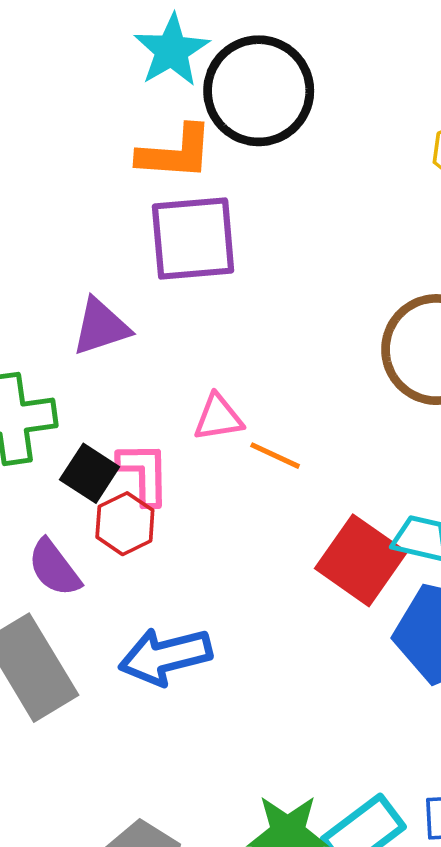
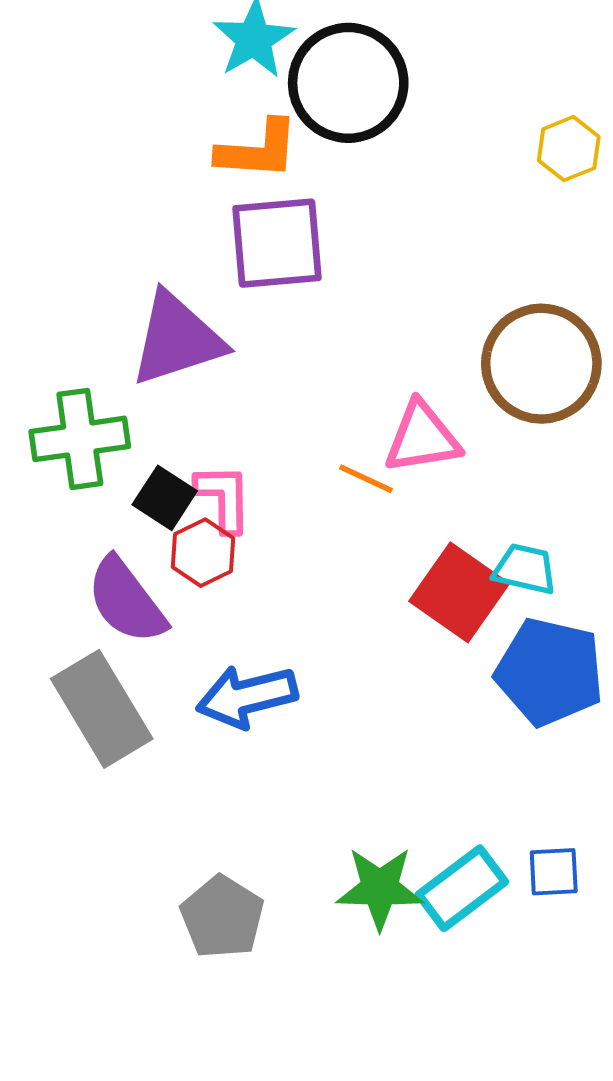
purple triangle: (101, 327) -> (177, 339), size x1.5
pink triangle: (218, 418) -> (422, 438), moved, size x1.4
purple semicircle: (54, 568) -> (126, 601), size x1.4

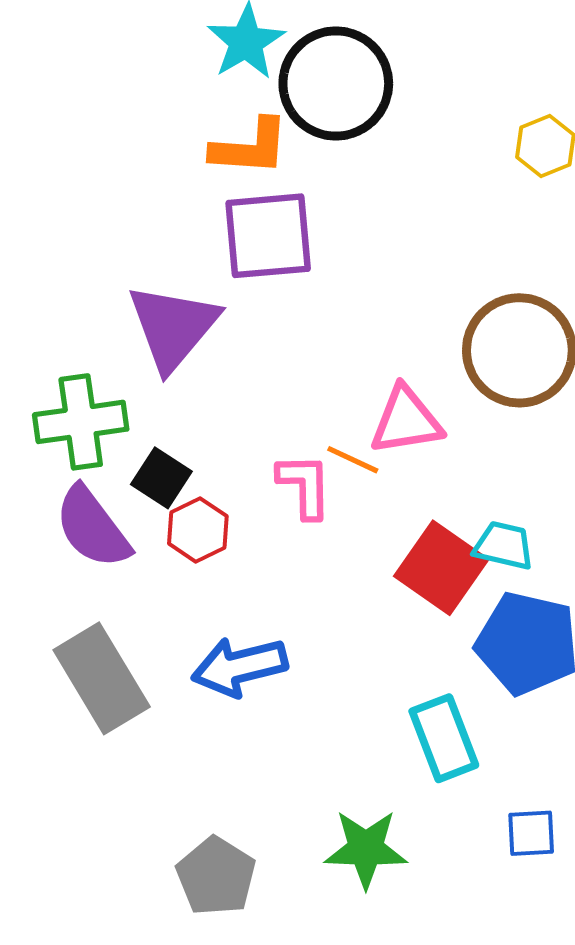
purple triangle: (177, 339) -> (173, 327), turned -32
pink L-shape: (224, 498) -> (305, 486), moved
purple semicircle: (126, 601) -> (92, 527), moved
cyan rectangle: (462, 888) -> (444, 738), moved, turned -74

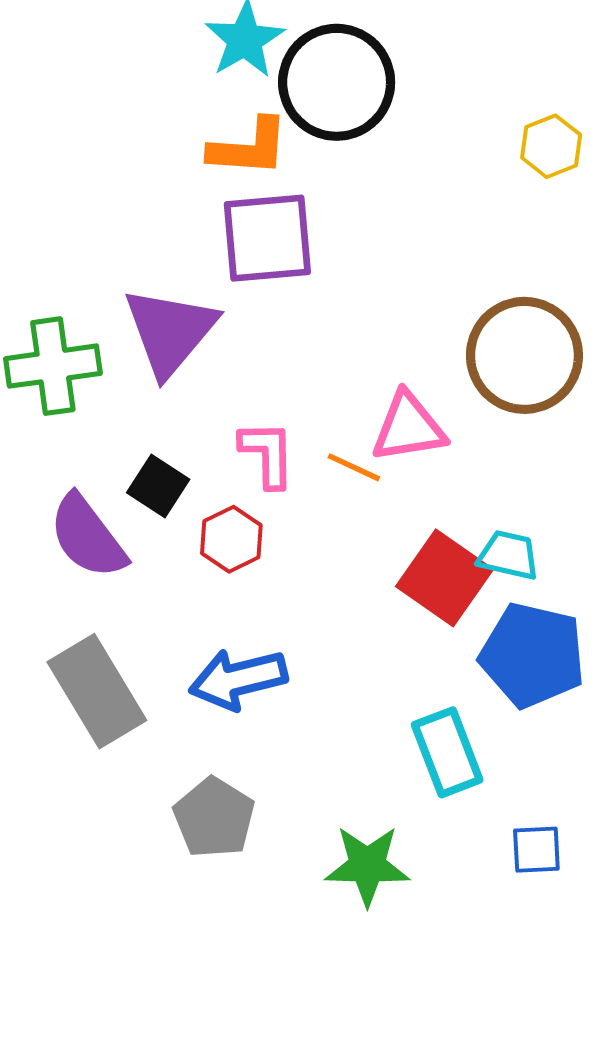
green cross: (81, 422) -> (53, 366), moved
pink L-shape: (305, 486) -> (267, 454), moved
red hexagon: (198, 530) -> (231, 539), moved
gray pentagon: (216, 876) -> (214, 818), moved

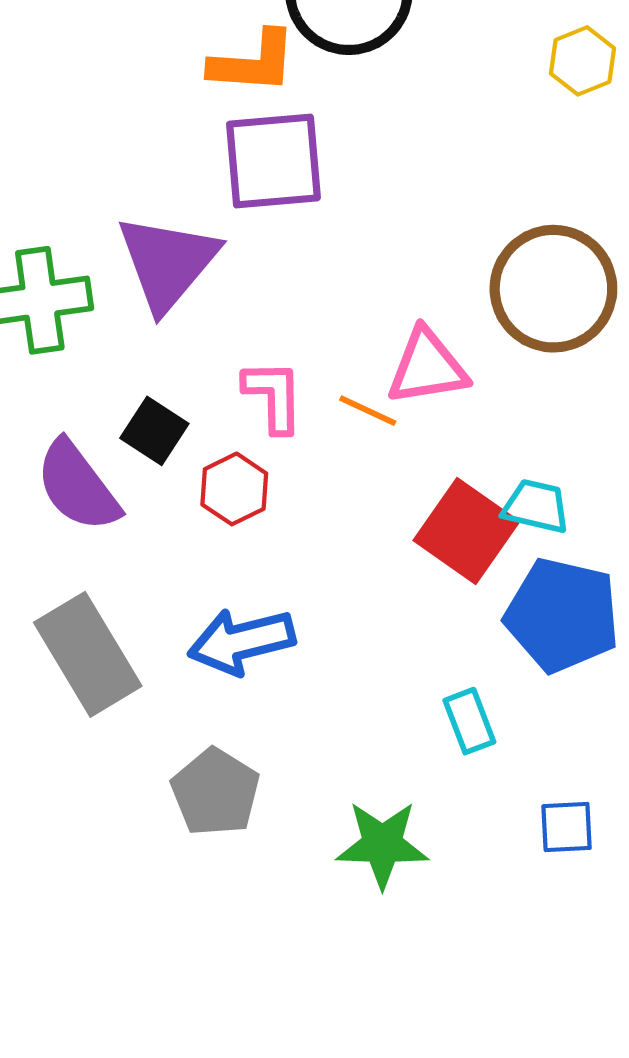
cyan rectangle: (447, 752) -> (469, 721), size x0.7

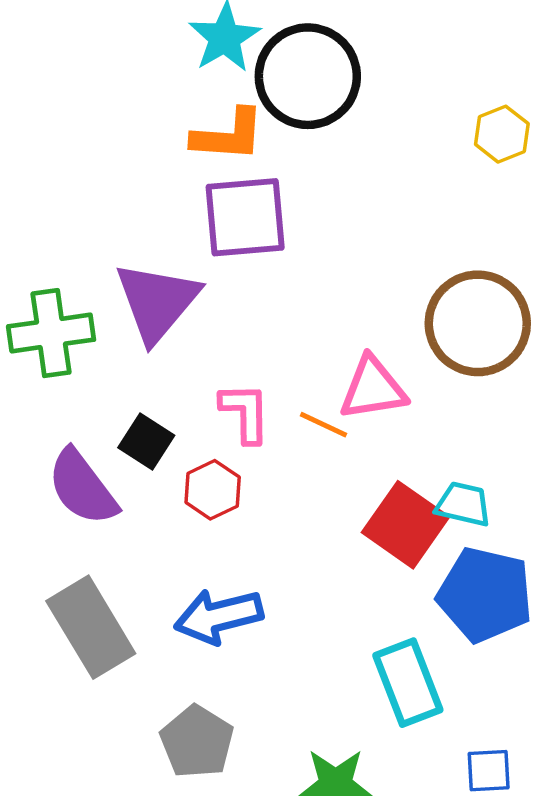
cyan rectangle: (469, 721) -> (408, 683), size x1.6

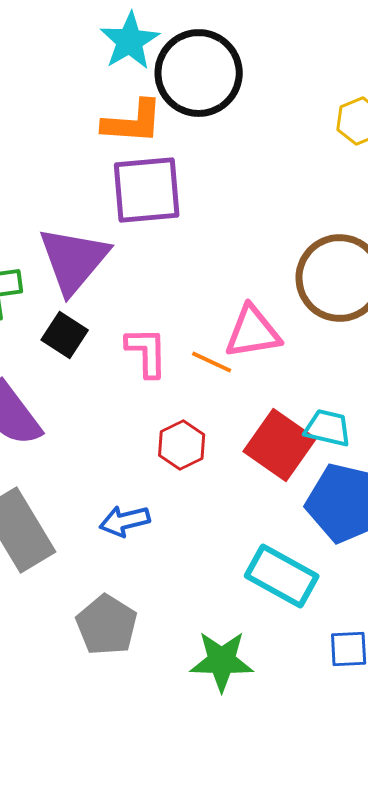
black square: (146, 442) -> (65, 335), moved
red hexagon: (213, 490) -> (182, 445), moved
blue arrow: (219, 616) -> (125, 521), size x0.7
cyan rectangle: (408, 683) -> (282, 576), turned -40

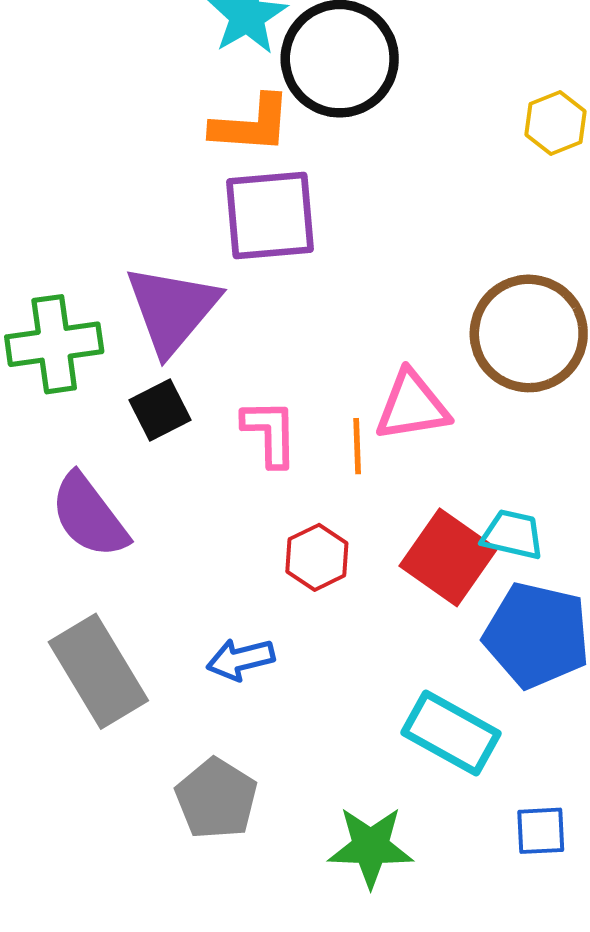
black square: (65, 335) -> (160, 410), turned 30
orange line: (212, 362) -> (357, 446), turned 63

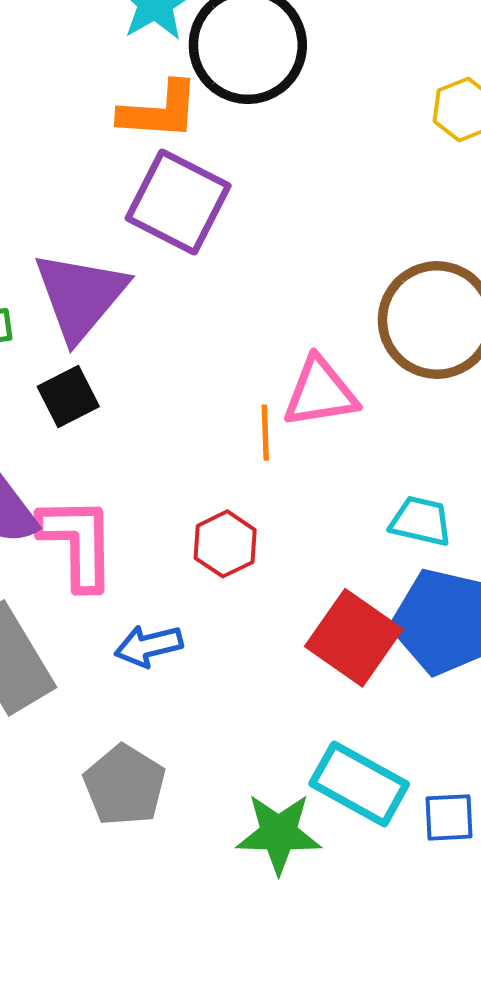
purple square: (270, 216) -> (178, 202), turned 32
pink L-shape: (270, 433) -> (78, 543), moved, size x1.4
red square: (448, 557) -> (354, 638), moved
cyan rectangle: (451, 733) -> (359, 784), moved

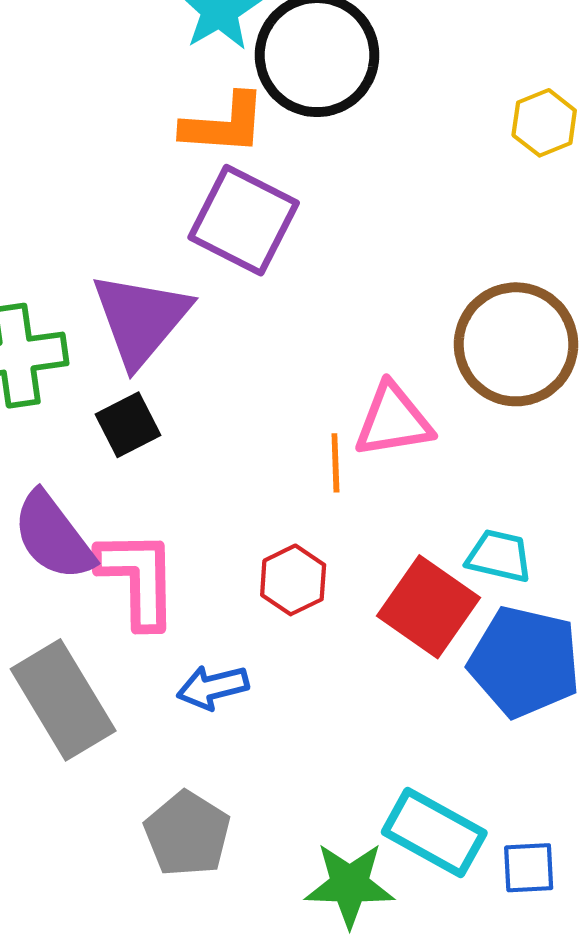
red square: (354, 638) -> (429, 607), moved

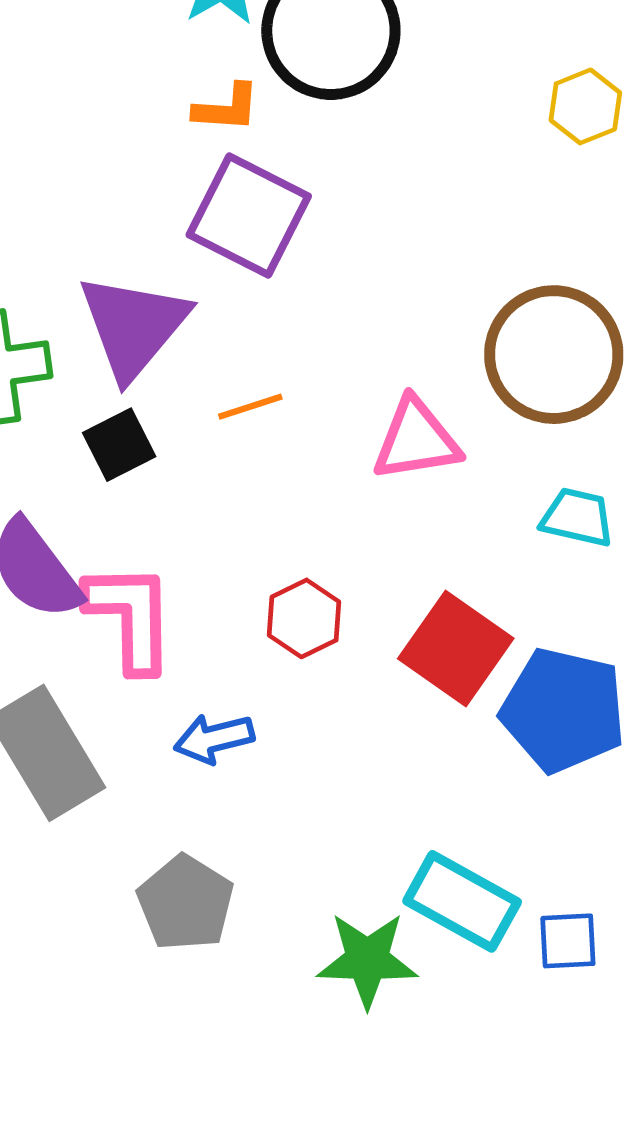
orange L-shape: (224, 124) -> (227, 108), size x0.7
orange line: (335, 463) -> (250, 407), moved, turned 74
cyan trapezoid: (499, 556) -> (577, 517), moved

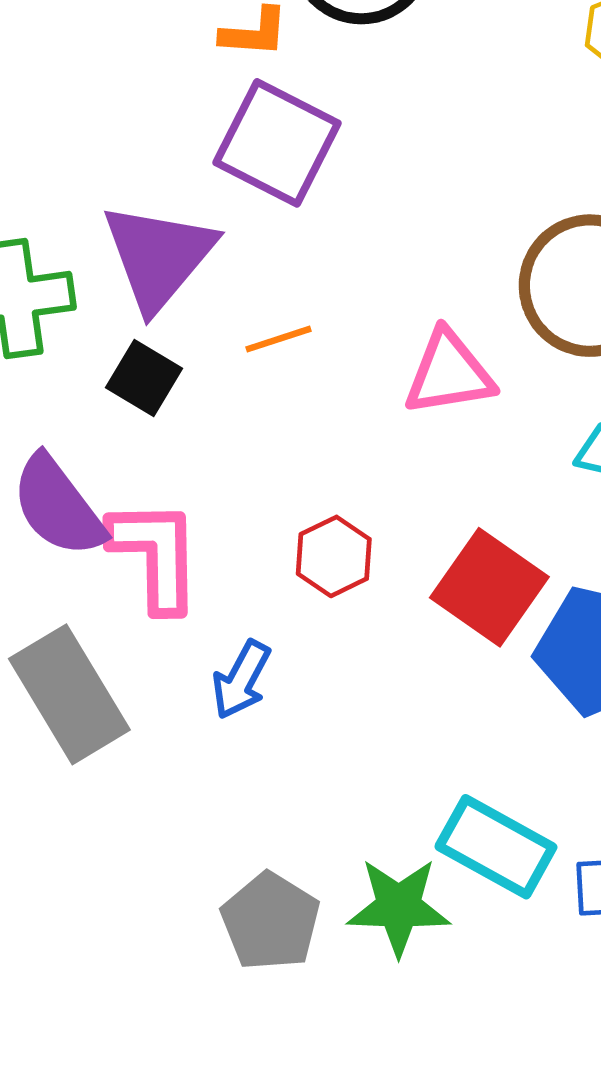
black square: (119, 445) -> (144, 378), turned -32
blue arrow: (214, 739) -> (241, 680), turned -48
gray pentagon: (186, 903) -> (270, 921), moved

